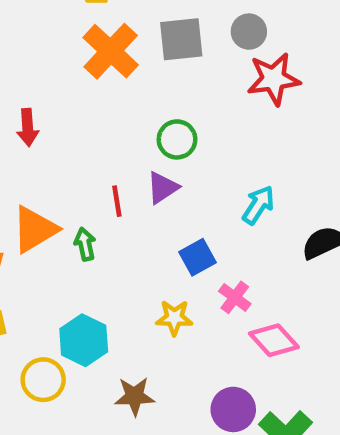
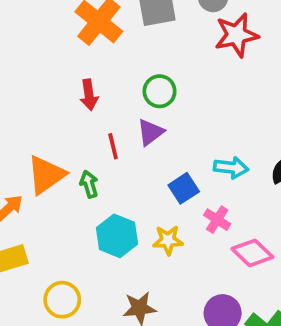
red arrow: (28, 128) -> (89, 95), moved
cyan arrow: (258, 205) -> (231, 168), moved, turned 68
cyan hexagon: (84, 340) -> (117, 236), moved

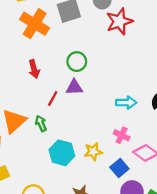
purple triangle: (150, 132) -> (74, 87), turned 42
red line: (113, 146) -> (53, 99), turned 49
blue square: (184, 188) -> (119, 168), moved

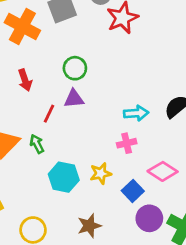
pink cross: (122, 135) -> (127, 143), moved, turned -35

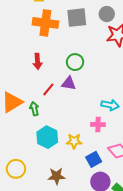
orange cross: (22, 26) -> (45, 23), turned -35

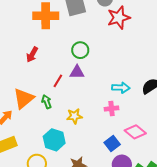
red arrow: (38, 61) -> (32, 55), moved, turned 42
cyan hexagon: (47, 137) -> (54, 140), moved
yellow star: (74, 141) -> (74, 116), moved

